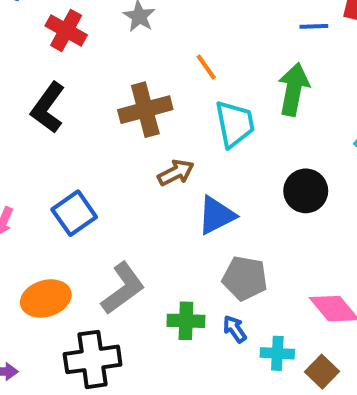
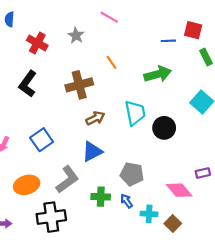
green arrow: (294, 89) -> (158, 74), turned 64
cyan trapezoid: (235, 124) -> (135, 113), moved
blue triangle: (216, 215) -> (92, 152), moved

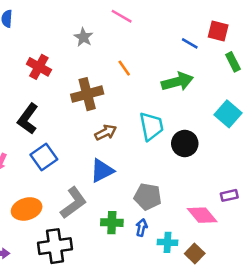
blue line: (168, 41) -> (190, 43), turned 32
red cross: (37, 43) -> (39, 67), moved
black L-shape: (28, 84) -> (28, 119), moved
blue arrow: (126, 201) -> (142, 228), turned 48

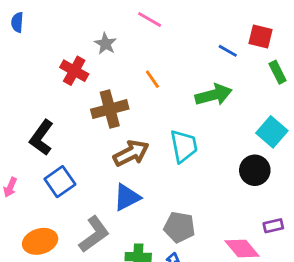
red cross: (39, 67) -> (74, 71), moved
brown arrow: (106, 132) -> (131, 153), size x1.4
black circle: (185, 143) -> (255, 170), moved

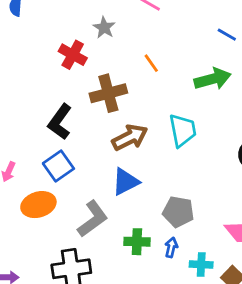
black L-shape: (41, 138) -> (60, 122), moved
orange ellipse: (40, 241) -> (38, 205), moved

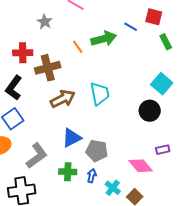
red cross: (73, 55) -> (23, 53), moved, turned -30
green arrow: (213, 79) -> (104, 39), moved
blue triangle: (126, 182) -> (72, 138), moved
cyan cross: (201, 264) -> (113, 188), turned 35

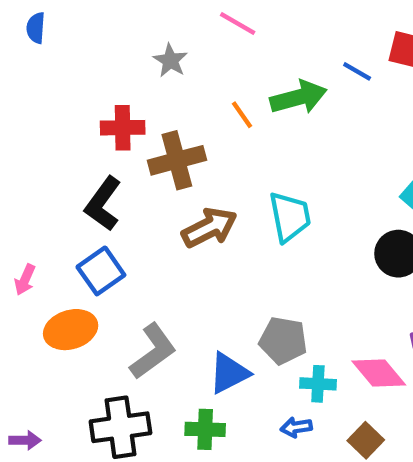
blue triangle: (72, 138) -> (229, 373), moved
green cross: (68, 172) -> (205, 429), moved
blue arrow: (92, 176) -> (296, 427), moved, turned -112
cyan cross: (113, 188) -> (318, 384), moved, turned -35

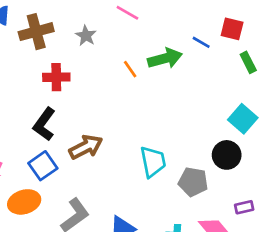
brown cross: (177, 160) -> (36, 32), moved
cyan trapezoid: (290, 217) -> (153, 162), moved
brown arrow: (209, 228) -> (86, 147), moved
gray pentagon: (283, 340) -> (193, 182), moved

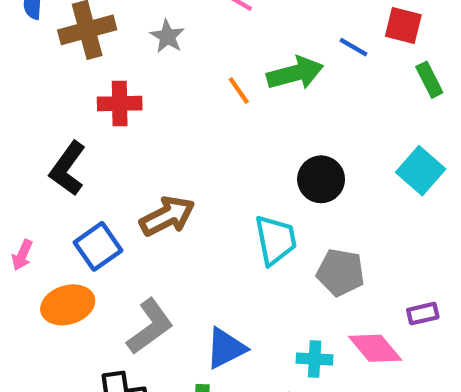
black L-shape: (44, 124) -> (68, 168), moved
black circle: (227, 155) -> (321, 179), moved

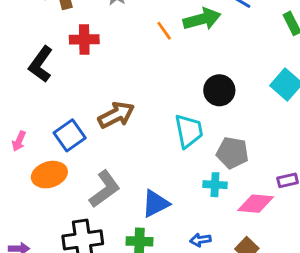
black L-shape: (68, 168) -> (41, 64), moved
pink diamond: (375, 348) -> (256, 204), turned -45
cyan cross: (315, 359) -> (215, 185), moved

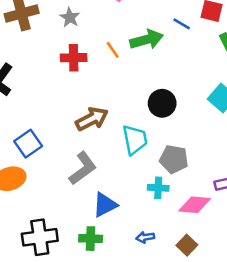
red cross: (84, 39) -> (74, 58), moved
brown arrow: (116, 115) -> (92, 119), moved
gray L-shape: (105, 189) -> (83, 168), moved

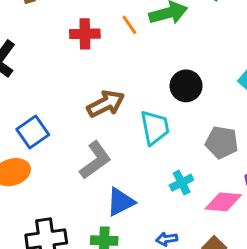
gray pentagon: (174, 159) -> (222, 142), moved
cyan cross: (158, 188) -> (182, 183), turned -30

